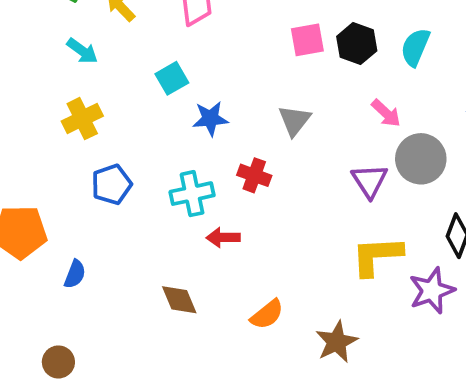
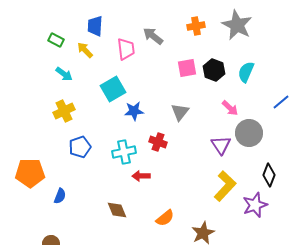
cyan square: (172, 78) -> (113, 89), size x1.4
yellow L-shape: (377, 256) -> (225, 186), turned 136

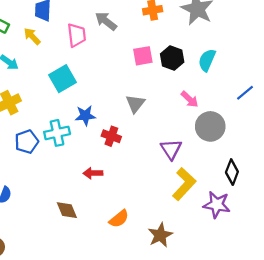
blue star: (134, 111) -> (85, 116), moved
purple triangle: (221, 145) -> (171, 149), moved
cyan cross: (124, 152) -> (57, 133), moved
purple star: (255, 205) -> (217, 205), turned 30

